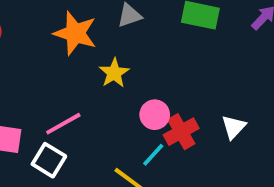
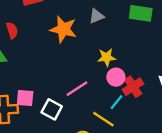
yellow star: (114, 73) -> (107, 57), moved, turned 30
pink line: (63, 124) -> (77, 89), moved

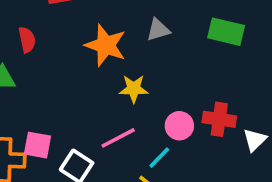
yellow star: (107, 57) -> (134, 89), moved
red cross: (133, 87) -> (219, 119), moved, turned 36
cyan line: (116, 102) -> (159, 158), moved

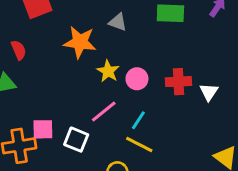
gray triangle: (158, 30) -> (118, 22), turned 48
yellow star: (134, 89) -> (108, 71), turned -30
pink circle: (179, 126) -> (137, 79), moved

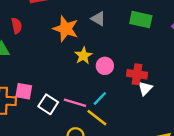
white triangle: (209, 92) -> (145, 88), moved
pink line: (104, 111) -> (75, 103), moved, turned 45

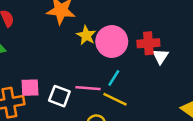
pink circle: (105, 66) -> (112, 42), size x1.6

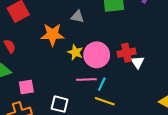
pink square: (30, 88) -> (26, 87), moved
pink line: (88, 88) -> (86, 80), moved

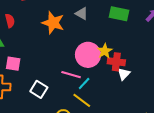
yellow star: (75, 52) -> (105, 51), moved

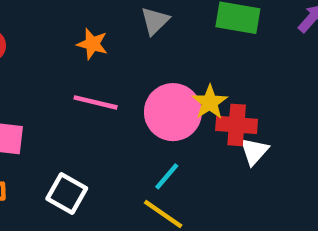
gray triangle: (82, 14) -> (155, 21), turned 48
orange star: (53, 23) -> (92, 44), size x0.6
pink line: (71, 75) -> (96, 102), moved

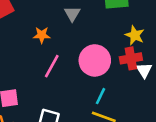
pink line: (96, 102) -> (52, 66), turned -60
yellow star: (210, 102) -> (135, 35), moved

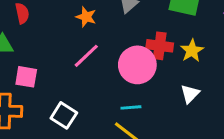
red cross: (131, 58) -> (160, 46), moved
cyan line: (100, 96) -> (131, 107), turned 42

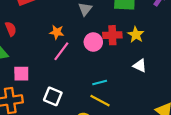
orange star: (86, 17) -> (57, 32), moved
pink circle: (137, 65) -> (93, 42), moved, size x0.7
white triangle: (190, 94) -> (140, 66), turned -40

